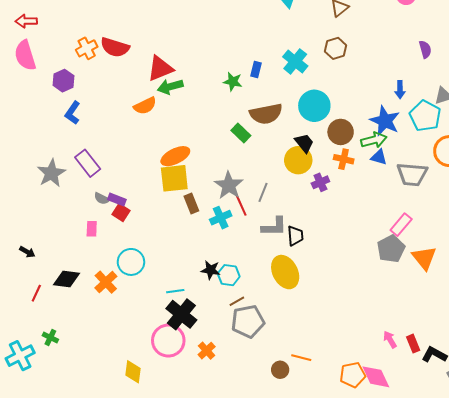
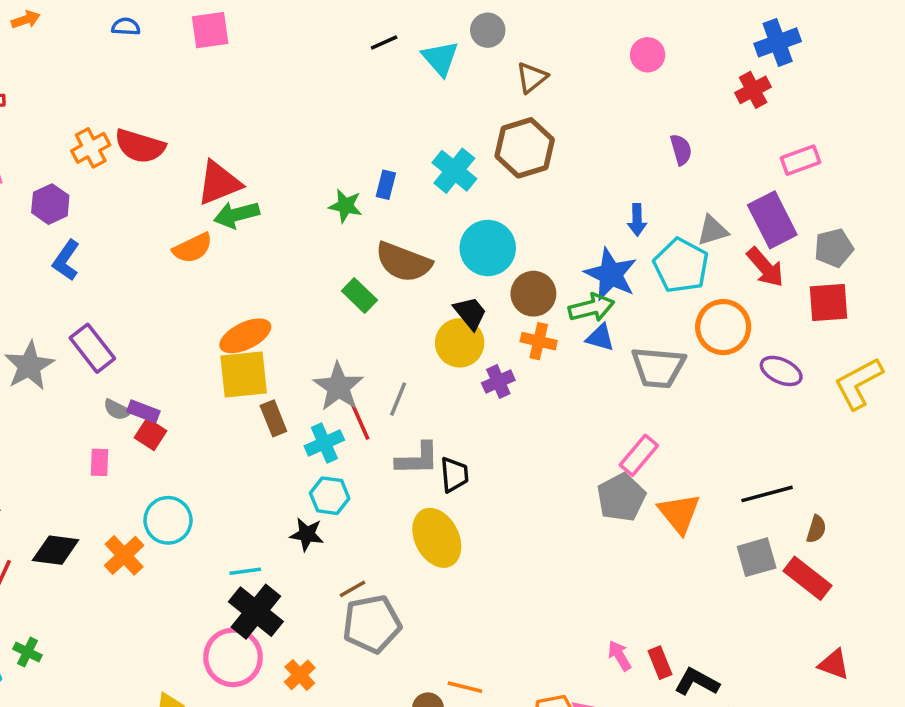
brown hexagon: (336, 48) -> (525, 148), size x1.5
brown semicircle: (266, 114) -> (403, 262), turned 32
cyan hexagon: (229, 275) -> (330, 496), moved

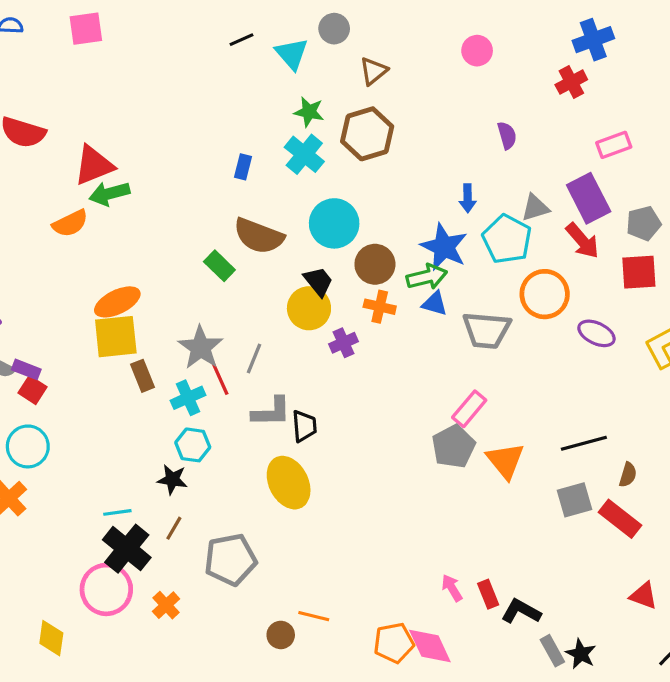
green star: (345, 206) -> (309, 112), moved
cyan circle: (168, 520) -> (28, 446), moved
brown line: (352, 589) -> (174, 528), moved, turned -30

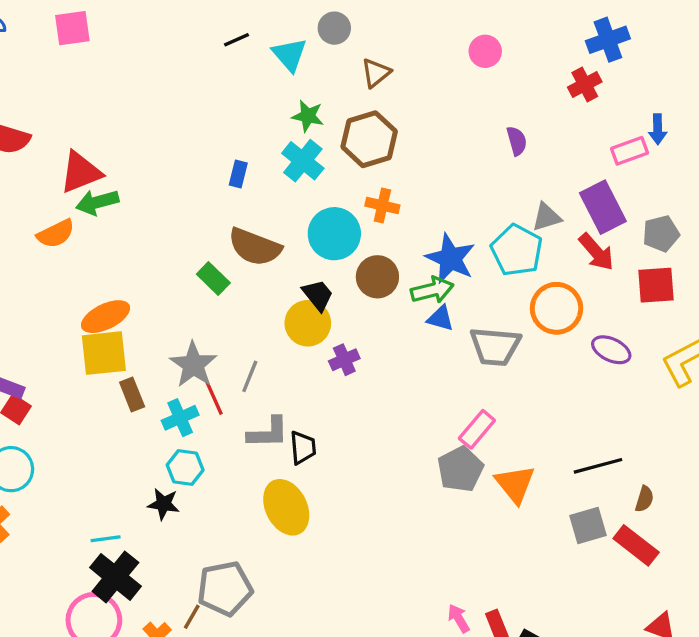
blue arrow: (468, 198) -> (658, 129), moved
orange cross: (380, 307) -> (382, 206), moved
brown line: (174, 528) -> (192, 617), moved

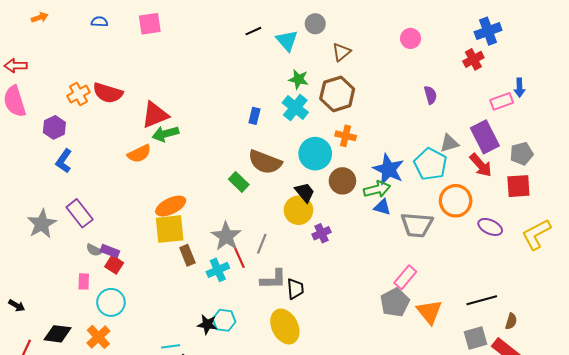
cyan hexagon: (185, 467) -> (224, 320), moved

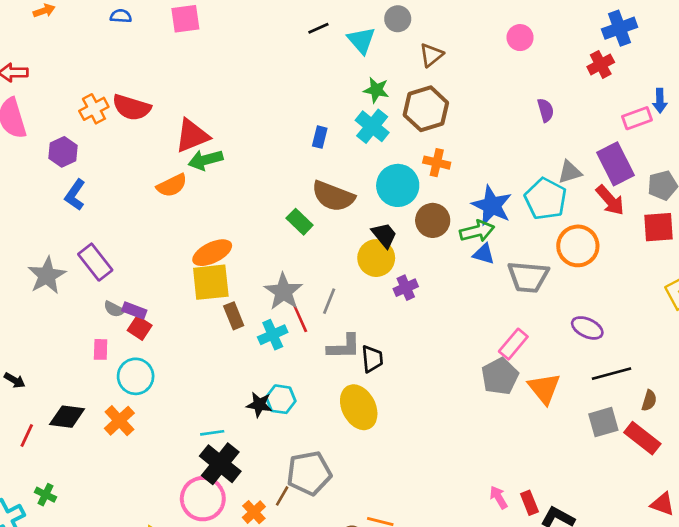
purple ellipse: (490, 227) -> (587, 328), moved

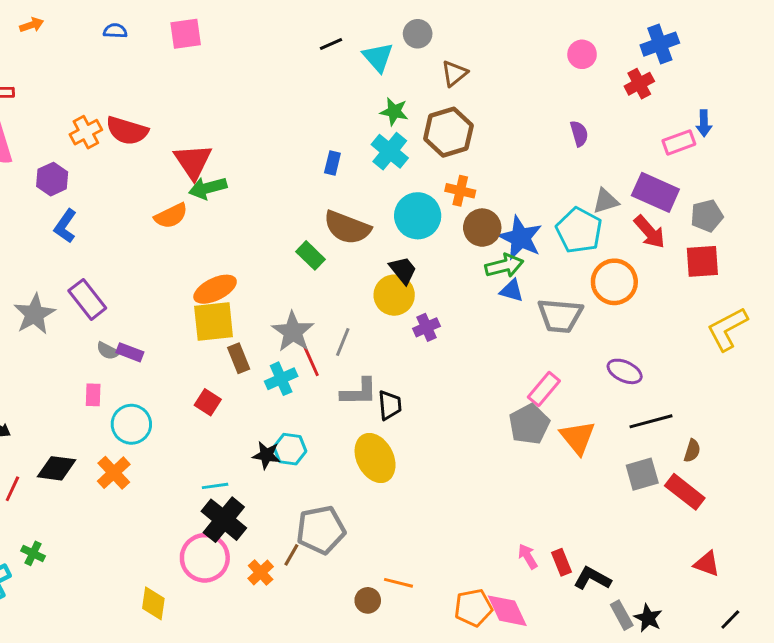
pink circle: (520, 38) -> (582, 54), moved
red triangle: (192, 136) -> (193, 161), turned -42
purple rectangle: (615, 164) -> (655, 192), turned -39
brown circle: (433, 220) -> (482, 228), moved
red square: (140, 328) -> (208, 402), moved

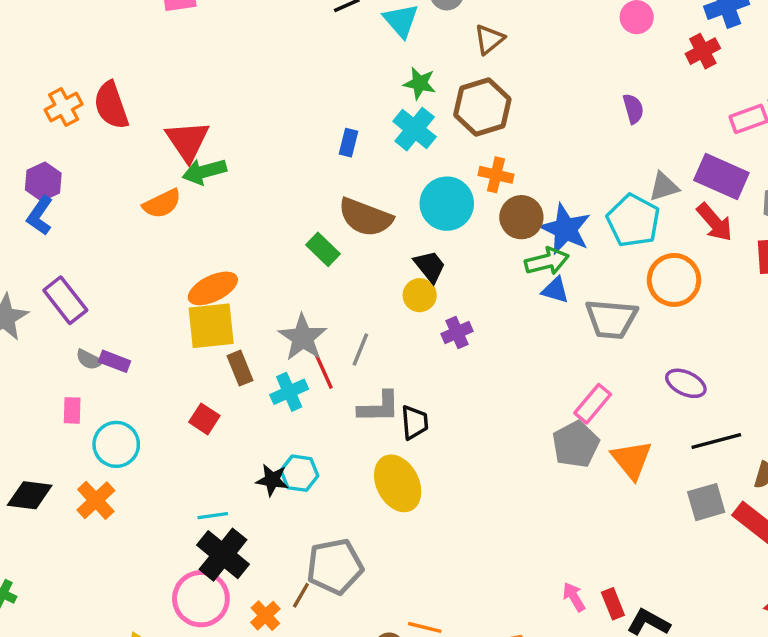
red semicircle: (127, 131) -> (111, 105), turned 54
purple hexagon: (52, 179) -> (43, 182), moved
yellow circle: (394, 295) -> (420, 295), size x0.7

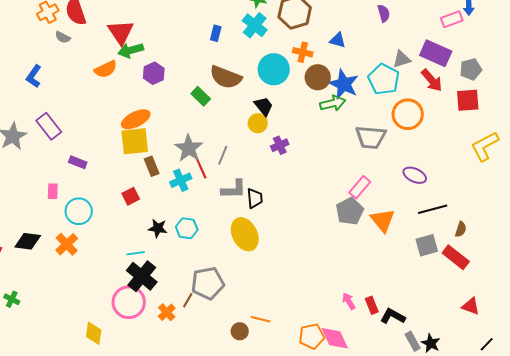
purple hexagon: (43, 182) -> (154, 73), moved
blue triangle: (555, 290) -> (338, 40), moved
gray semicircle: (89, 360) -> (63, 37), moved
red square: (204, 419) -> (131, 196), turned 30
black star: (272, 480) -> (158, 228), moved

